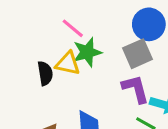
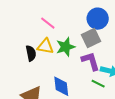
green star: (87, 52) -> (66, 47), moved

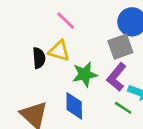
green star: (66, 47) -> (85, 74), moved
purple L-shape: (91, 61) -> (117, 77), turned -130

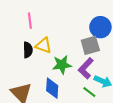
pink line: (66, 21) -> (30, 21), moved, turned 35

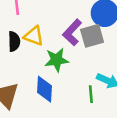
purple L-shape: (86, 68) -> (72, 32), moved
green line: (89, 92) -> (91, 94), turned 48

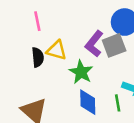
green star: (57, 60) -> (81, 72), turned -30
blue diamond: (45, 89) -> (88, 102), moved

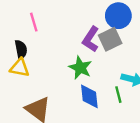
yellow triangle: (57, 50) -> (20, 68), moved
black semicircle: (38, 57) -> (21, 50), moved

